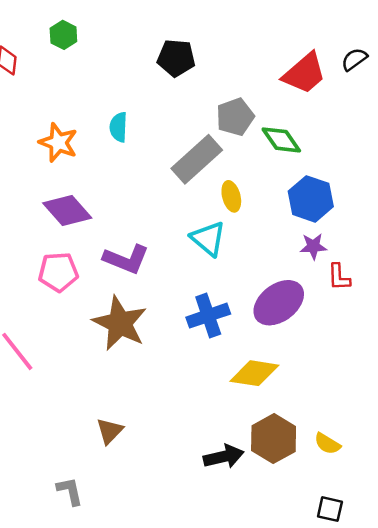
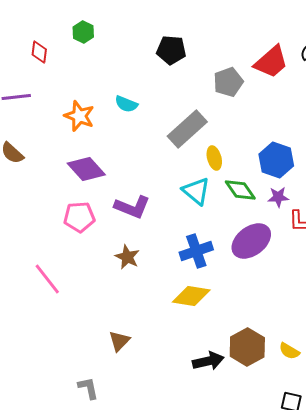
gray pentagon: (235, 117) -> (228, 82), moved
cyan semicircle: (119, 127) -> (126, 104), turned -70
green diamond: (281, 140) -> (240, 190), moved
brown star: (120, 323) -> (127, 257), size x0.6
yellow diamond: (254, 373) -> (191, 296), moved

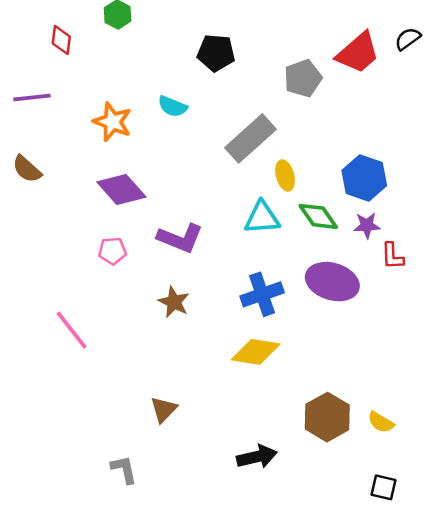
black pentagon: (171, 50) -> (216, 53), moved
cyan triangle: (196, 191) -> (262, 218), turned -44
pink pentagon: (79, 217) -> (112, 251), size x0.7
purple ellipse: (251, 241) -> (332, 282), turned 54
black arrow: (208, 361) -> (257, 457), moved

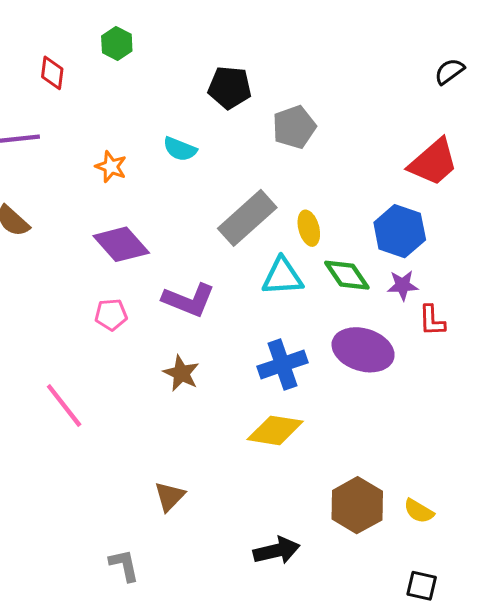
red trapezoid: (358, 53) -> (433, 162), moved
gray pentagon: (303, 78) -> (294, 127), moved
orange star: (112, 122) -> (111, 167), size x0.7
gray rectangle: (251, 138) -> (247, 218), moved

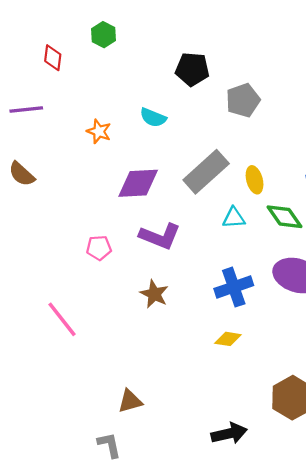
purple diamond: (121, 244) -> (138, 183), moved, turned -51
cyan triangle: (282, 277) -> (234, 218), size x0.7
yellow diamond: (275, 430) -> (228, 339), size x0.6
brown triangle: (170, 496) -> (130, 401), moved, turned 30

